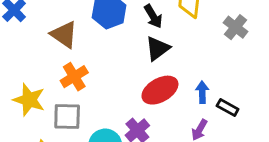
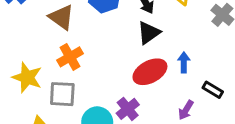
blue arrow: (202, 92) -> (184, 62), moved

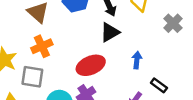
red ellipse: (150, 72) -> (91, 65), moved

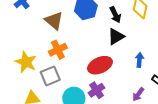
gray square: (32, 77) -> (50, 76), turned -30

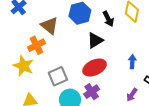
black triangle: (116, 37) -> (95, 40), moved
orange cross: (58, 50) -> (36, 45), moved
gray square: (50, 76) -> (58, 76), moved

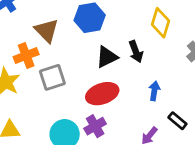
black arrow: (108, 19) -> (136, 52), moved
gray square: (58, 76) -> (52, 77), moved

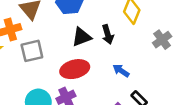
blue arrow: (154, 91) -> (121, 71), turned -70

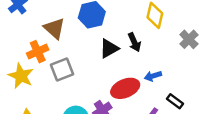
red ellipse: (75, 69) -> (125, 88), moved
blue arrow: (121, 71) -> (153, 76), turned -42

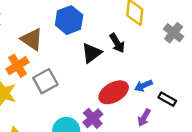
blue arrow: (153, 76) -> (144, 86), moved

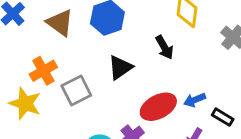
brown triangle: (32, 39) -> (60, 23), moved
black triangle: (92, 53) -> (120, 67), moved

